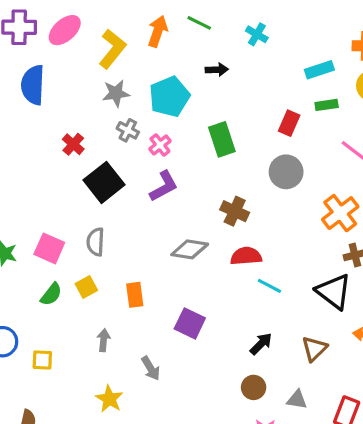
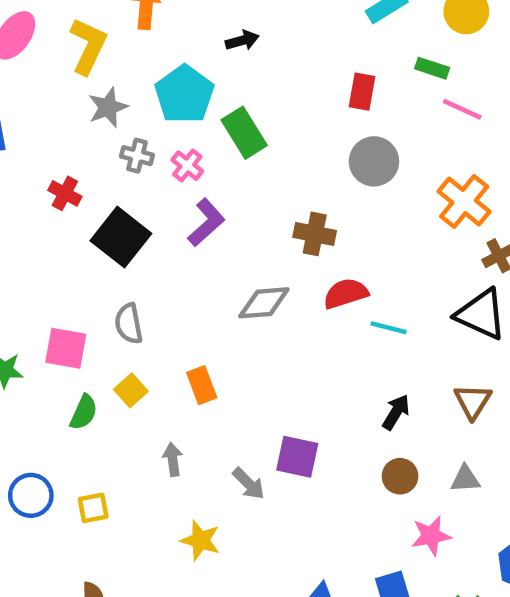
green rectangle: (327, 105) -> (432, 68), moved, turned 40
green rectangle: (222, 139) -> (244, 133), moved
purple square: (190, 323) -> (297, 457), moved

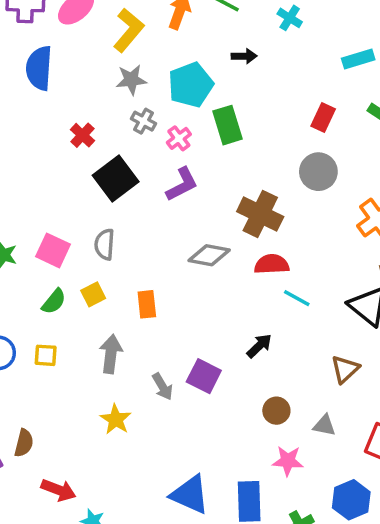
brown cross: (315, 234) -> (260, 214), size x1.4
black arrow: (396, 412) -> (259, 346), moved
gray arrow: (173, 460) -> (111, 354), size x1.5
yellow square: (93, 508) -> (46, 355), moved

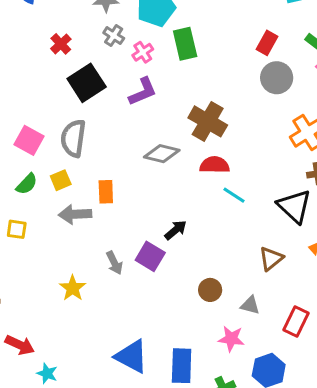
gray circle: (318, 172) -> (277, 78), moved
gray semicircle: (105, 244) -> (73, 138), size x1.4
black arrow: (259, 346) -> (176, 230), moved
gray arrow: (111, 354) -> (75, 214), moved, turned -104
pink star: (288, 461) -> (231, 339), moved

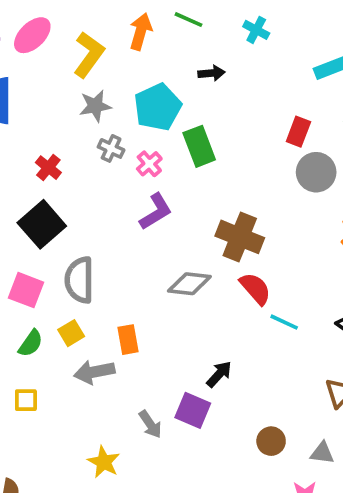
black square: (87, 83) -> (42, 224), moved
red semicircle: (215, 165) -> (255, 289), turned 56

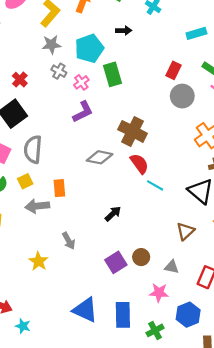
purple square: (193, 410) -> (116, 262), moved, turned 30

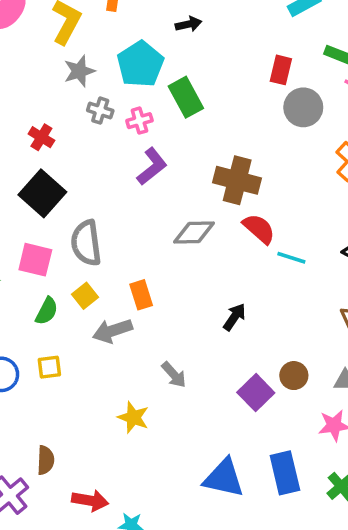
pink cross: (81, 82) -> (139, 121), turned 32

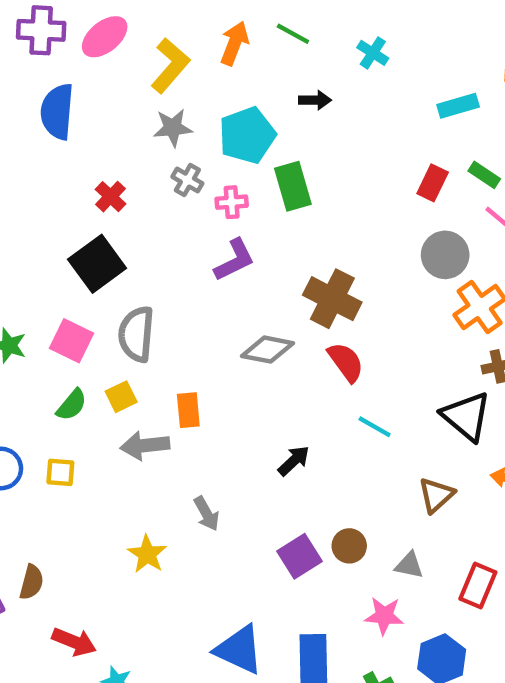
red rectangle: (281, 70) -> (433, 183), moved
gray circle: (303, 107) -> (445, 255), moved
cyan line: (291, 258) -> (375, 427), moved

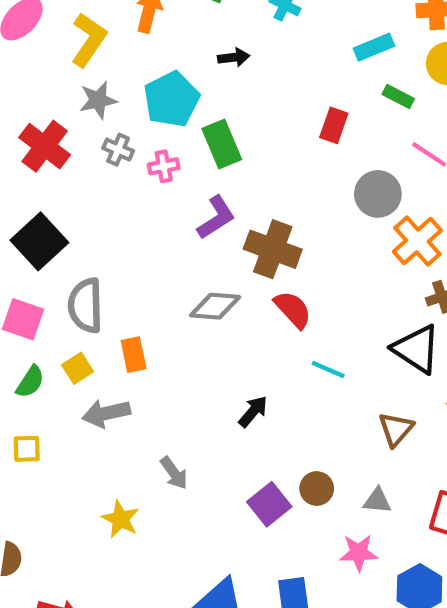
green rectangle: (484, 175) -> (398, 96), moved
red rectangle: (433, 183) -> (334, 125), moved
red cross: (110, 197) -> (45, 146), moved, size x1.6
purple L-shape: (235, 260) -> (216, 218), moved
orange rectangle: (188, 410) -> (134, 355), moved

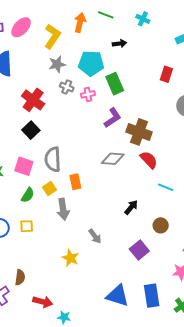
cyan pentagon: (172, 99) -> (91, 63), turned 30
red cross: (45, 146) -> (33, 100), moved
black square: (39, 241) -> (31, 130), size x0.7
gray arrow: (106, 413) -> (63, 209), turned -85
brown circle: (317, 489) -> (161, 225), moved

